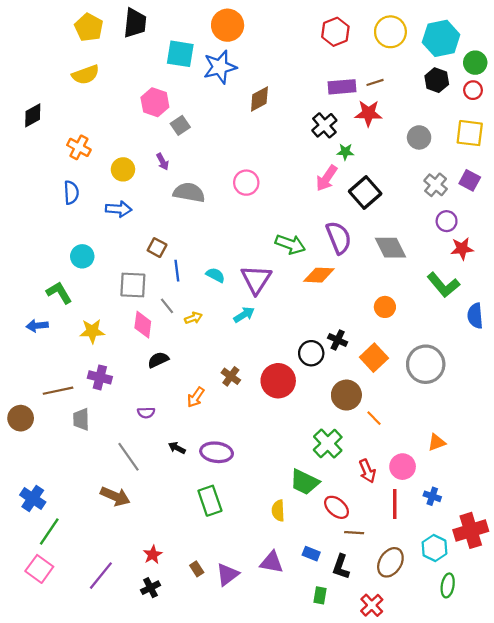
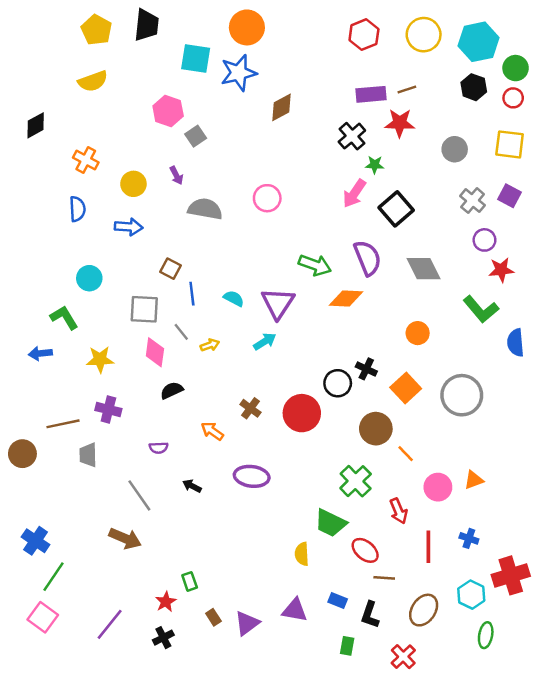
orange arrow: (196, 397) -> (212, 431), turned 90
purple ellipse: (217, 452) -> (252, 476), moved
pink circle: (403, 467) -> (438, 487), moved
green rectangle: (210, 501) -> (190, 581), moved, size x0.6

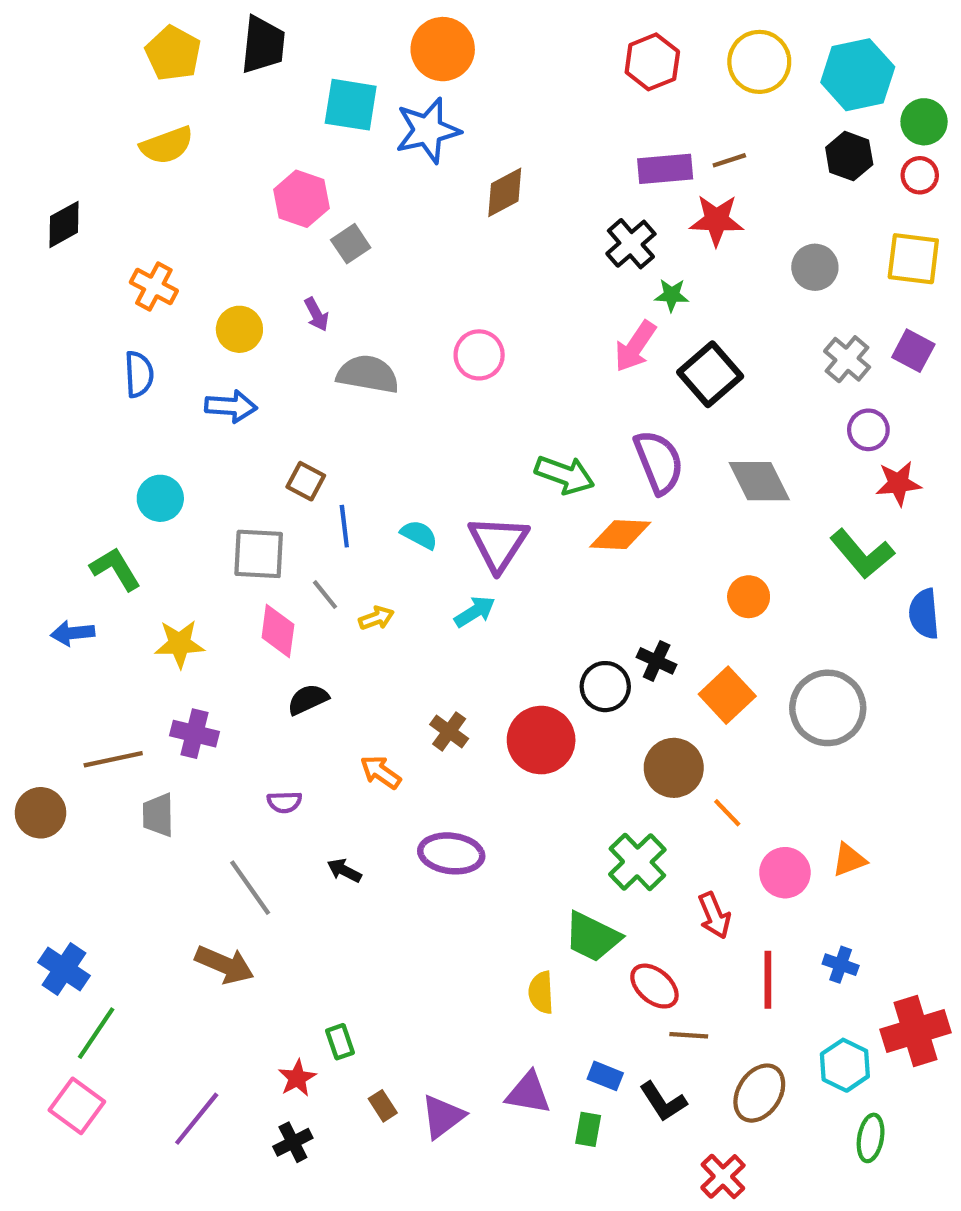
black L-shape: (370, 615) -> (663, 1102), turned -52
green rectangle: (347, 646) -> (588, 1129), moved

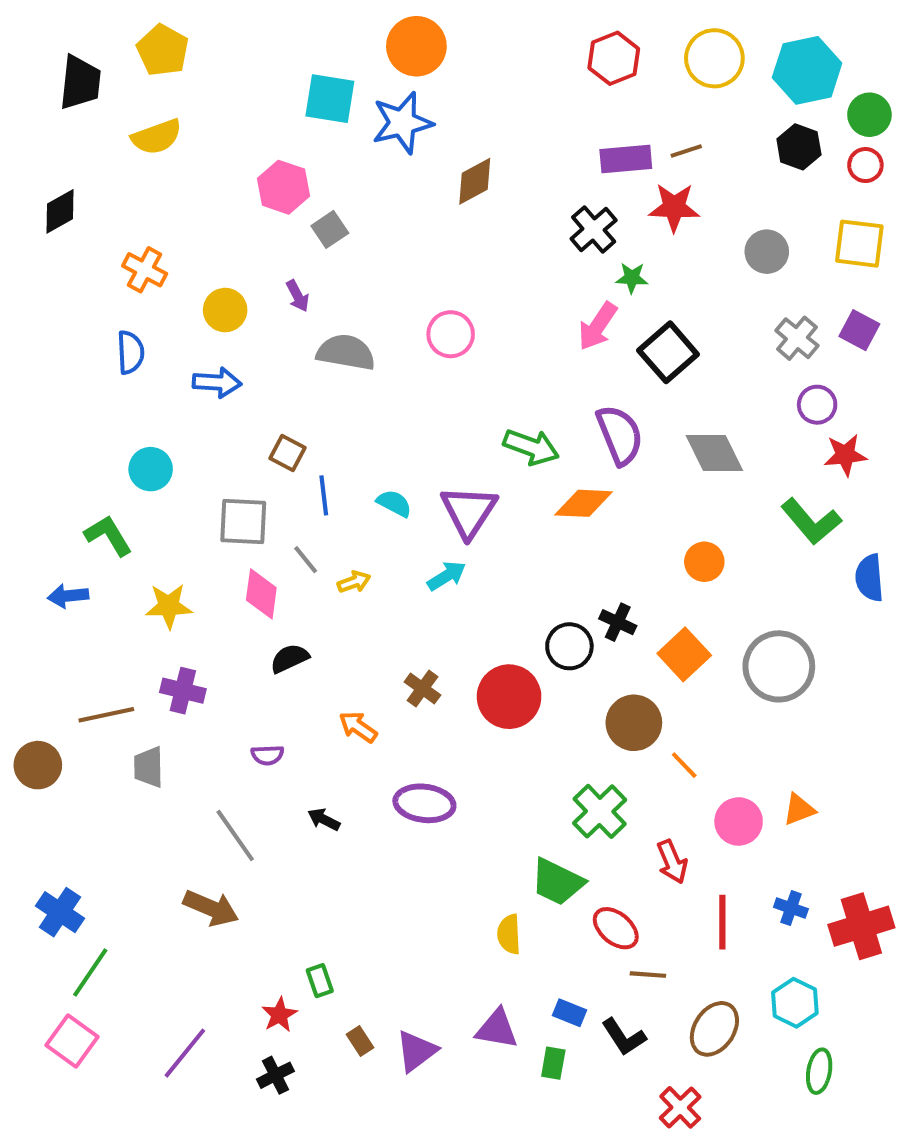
black trapezoid: (263, 45) -> (80, 82), moved
red cross: (915, 1031) -> (861, 926), moved

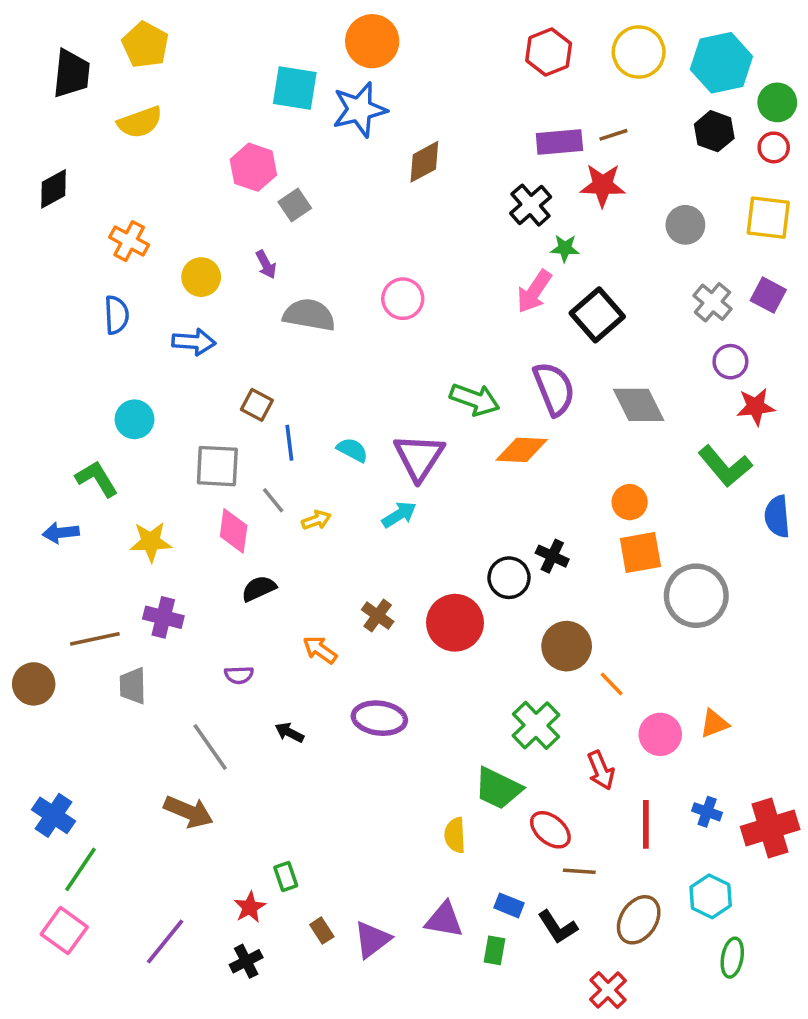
orange square: (684, 654) -> (640, 553), moved, turned 33

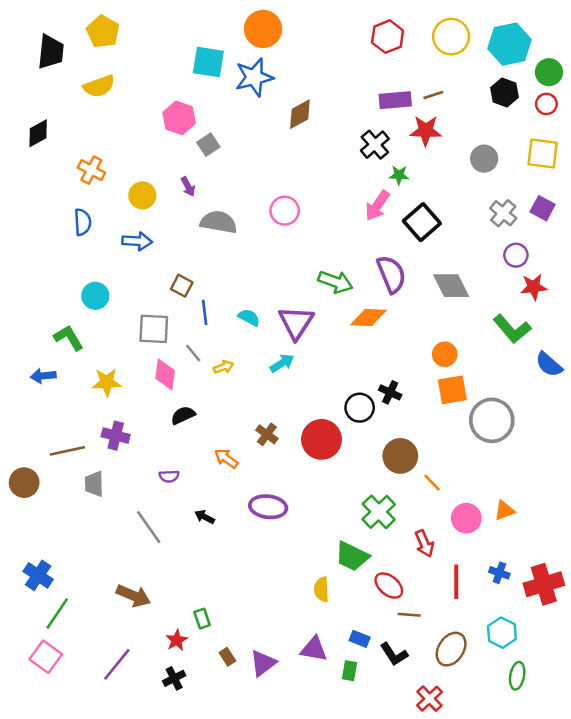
blue semicircle: (777, 517) -> (549, 364), turned -44
brown arrow: (189, 812) -> (133, 596), moved

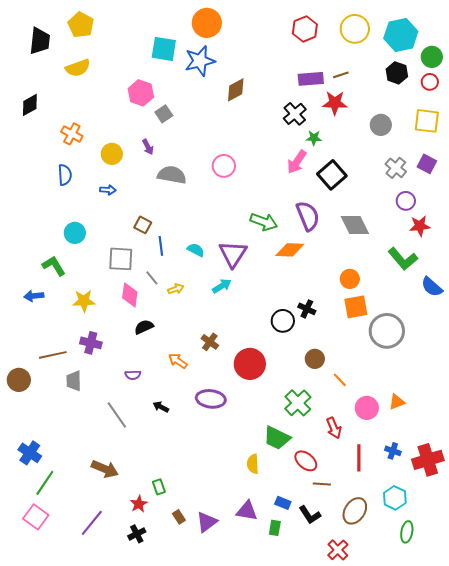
blue arrow: (137, 241) -> (108, 190), size x0.7
red circle: (321, 439) -> (250, 364), moved
brown circle: (400, 456) -> (315, 359), size x0.7

